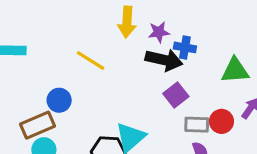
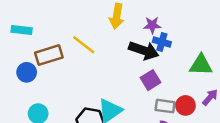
purple star: (159, 32) -> (152, 25), moved
blue circle: (59, 100) -> (27, 72), moved
brown rectangle: (37, 125) -> (49, 55), moved

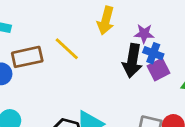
black arrow: (144, 50) -> (132, 61), turned 76
purple square: (150, 80) -> (158, 70), moved

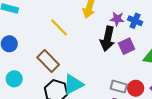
blue cross: (153, 53) -> (135, 21), moved
brown rectangle: (27, 57) -> (48, 61), moved, turned 55

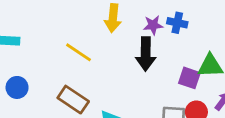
purple square: (127, 46) -> (189, 78), moved, turned -35

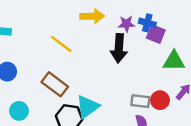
yellow arrow: (113, 18) -> (92, 16), turned -100
purple square: (189, 78) -> (156, 34), moved

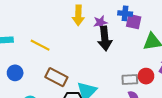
yellow arrow: (92, 16) -> (78, 15), turned 102
purple star: (126, 24) -> (100, 22), moved
yellow line: (61, 44) -> (40, 45), moved

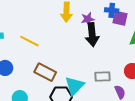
gray rectangle: (130, 80) -> (102, 76), moved

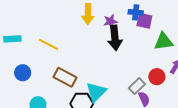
gray rectangle: (102, 76) -> (137, 86), moved, turned -42

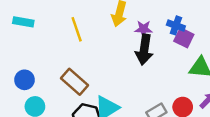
yellow line: (48, 44) -> (77, 29), moved, turned 30
blue circle: (23, 73) -> (25, 80), moved

